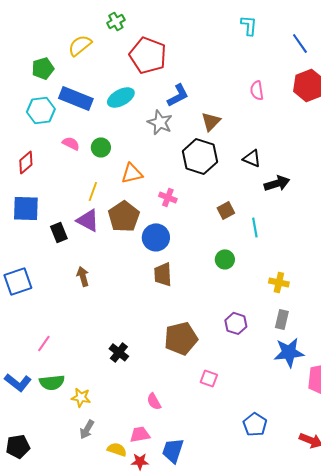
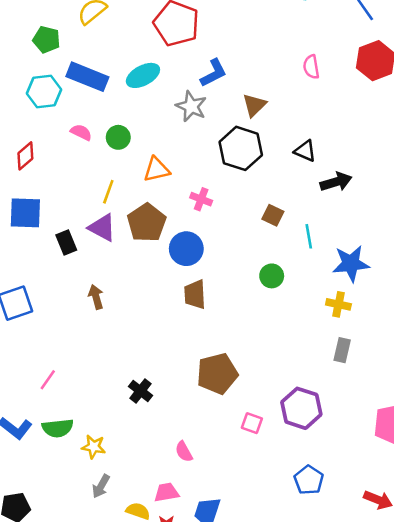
green pentagon: (43, 68) -> (46, 40), turned 30
brown square: (226, 210) -> (273, 215), turned -36
purple hexagon: (236, 323) -> (301, 408), moved, size x1.5
blue star: (289, 352) -> (351, 264), moved

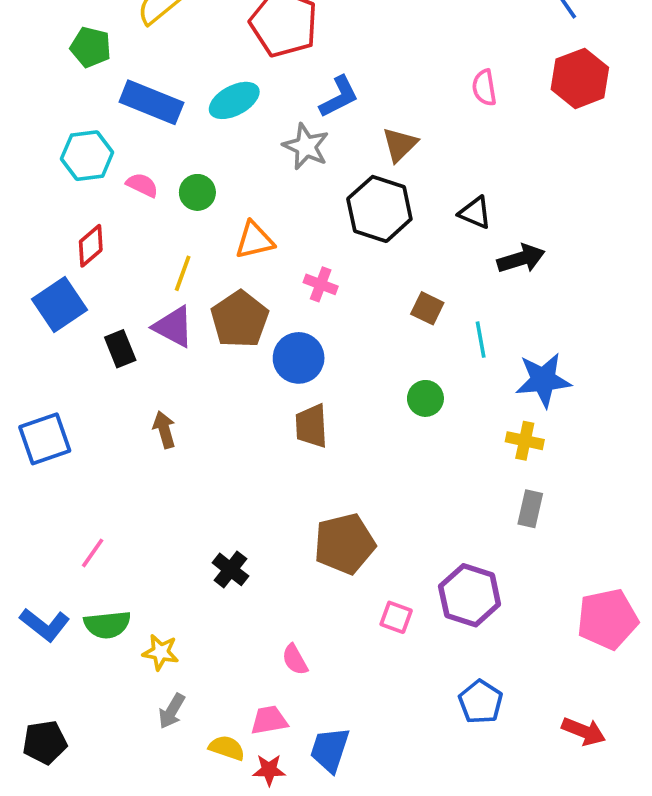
cyan hexagon: (44, 92) -> (87, 156), moved
red diamond: (25, 156) -> (91, 246), moved
blue square: (25, 213) -> (59, 305), turned -36

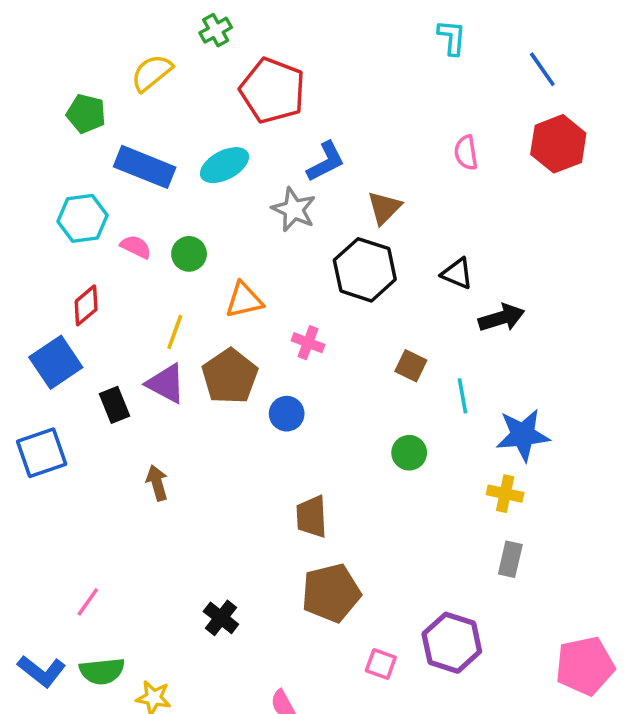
blue circle: (299, 358) -> (287, 414), size x0.7
brown trapezoid: (311, 426) -> (312, 517), moved
blue square: (45, 439) -> (42, 453), moved

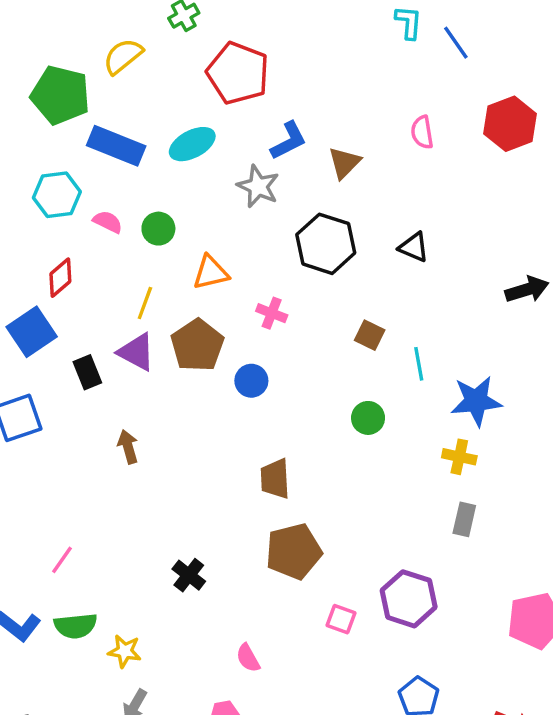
blue line: (542, 69) -> (456, 43), moved
green pentagon: (86, 114) -> (60, 95), size x1.6
brown triangle: (384, 208) -> (344, 163), moved
black arrow: (501, 318) -> (527, 289), moved

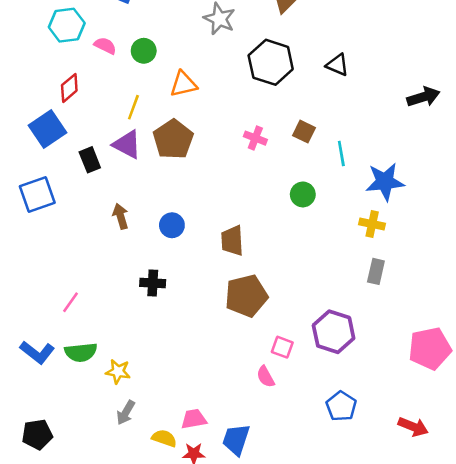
pink cross: (272, 313) -> (255, 138), moved
blue circle: (251, 381) -> (172, 225), moved
black cross: (189, 575) -> (153, 283), moved, turned -35
pink semicircle: (248, 658) -> (266, 377), moved

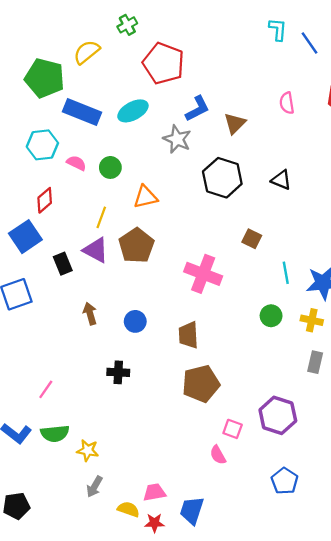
pink cross: (255, 138) -> (203, 274), moved, size x1.8
cyan line: (341, 153) -> (286, 273), moved
green circle: (303, 194) -> (271, 316), moved

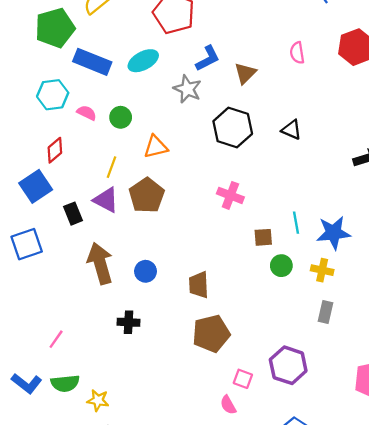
green pentagon: (45, 78) -> (55, 28), turned -30
brown square: (252, 239) -> (263, 237), moved, turned -30
pink cross: (203, 274) -> (230, 195), moved, size x0.7
brown arrow: (90, 313) -> (100, 263), size x1.8

